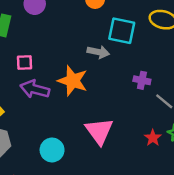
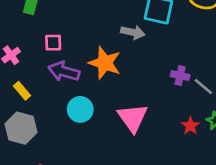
purple cross: (142, 80) -> (180, 76), moved
cyan circle: (52, 150) -> (80, 109), moved

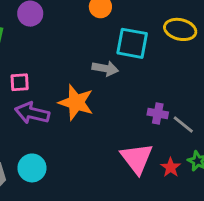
cyan circle: (80, 109) -> (32, 168), moved
pink triangle: (133, 118) -> (137, 158), moved

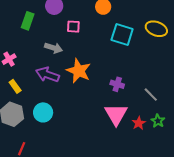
gray arrow: (105, 68) -> (54, 48), moved
pink square: (20, 82) -> (73, 27), moved
purple cross: (158, 113) -> (117, 84), moved

